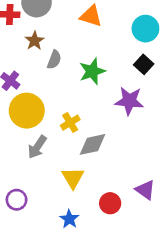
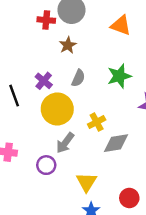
gray semicircle: (54, 60) -> (78, 78), moved
yellow triangle: (73, 178) -> (86, 182), moved
purple circle: (17, 200) -> (46, 165), moved

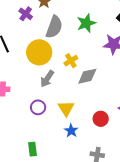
gray semicircle: (78, 78) -> (54, 27), size x1.6
purple cross: (44, 81) -> (26, 14), moved
purple circle: (46, 165) -> (38, 107), moved

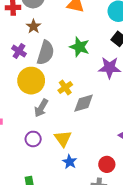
purple cross: (26, 14) -> (19, 51), moved
green star: (86, 23) -> (79, 47), turned -30
red circle: (101, 119) -> (107, 164), moved

